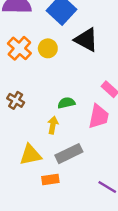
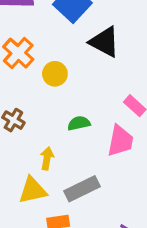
yellow circle: (48, 48) -> (55, 74), moved
yellow arrow: (53, 125) -> (47, 158), moved

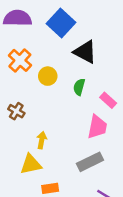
green semicircle: (79, 123) -> (79, 87), moved, turned -63
gray rectangle: (82, 189) -> (90, 162), moved

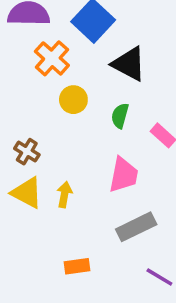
orange cross: (20, 60) -> (52, 58), moved
pink trapezoid: (97, 127) -> (124, 175), moved
yellow triangle: (31, 164) -> (27, 193), moved, turned 40

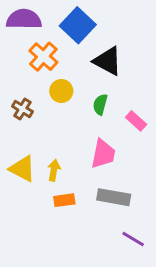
brown cross: (27, 152) -> (22, 109), moved
gray rectangle: (136, 227) -> (114, 197), turned 36
orange rectangle: (77, 266) -> (64, 200), moved

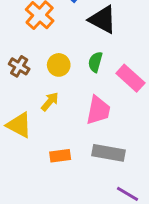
yellow circle: (61, 91) -> (59, 65), moved
pink rectangle: (136, 121) -> (130, 78), size x1.4
yellow arrow: (54, 170) -> (50, 102), moved, turned 30

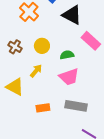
green semicircle: (95, 62) -> (67, 55), moved, turned 64
pink rectangle: (130, 78) -> (91, 41), moved
pink trapezoid: (98, 110) -> (69, 77), turned 60

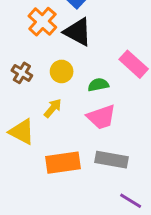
black triangle: (72, 15) -> (78, 32), moved
orange rectangle: (43, 108) -> (63, 163), size x1.6

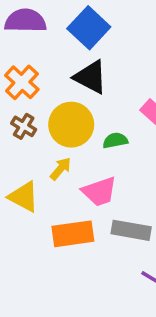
orange cross: (42, 22) -> (22, 82), moved
yellow circle: (62, 71) -> (71, 125), size x1.6
pink trapezoid: (101, 117) -> (99, 192), moved

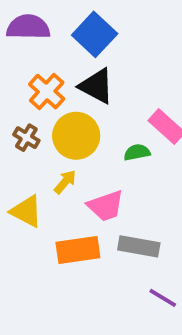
orange cross: (22, 82) -> (47, 92), moved
green semicircle: (115, 140) -> (137, 152), moved

